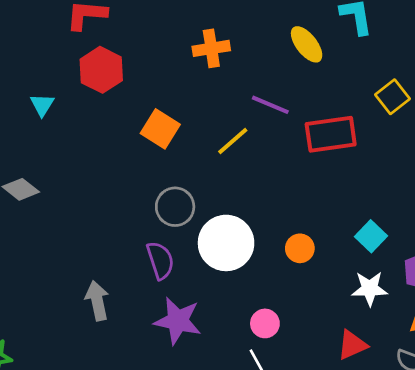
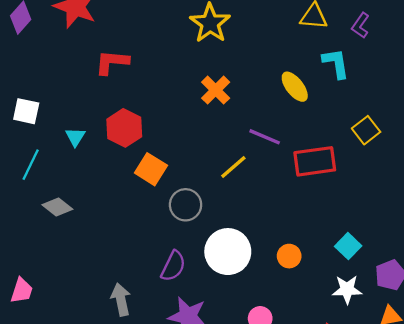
orange cross: (211, 48) -> (216, 90), turned -36
red hexagon: (101, 70) -> (124, 128), moved
orange square: (160, 129) -> (151, 169), moved
gray circle: (175, 207) -> (186, 205), moved
purple semicircle: (160, 260) -> (173, 266), turned 44

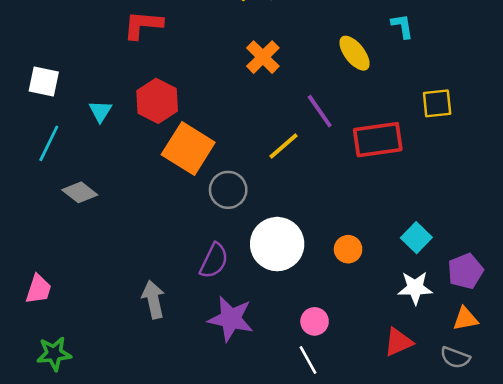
cyan L-shape: (336, 63) -> (402, 26), size x0.7
yellow square: (366, 130) -> (437, 103), turned 32
purple line: (265, 137) -> (320, 111), turned 32
orange square: (151, 169) -> (188, 149), size x1.4

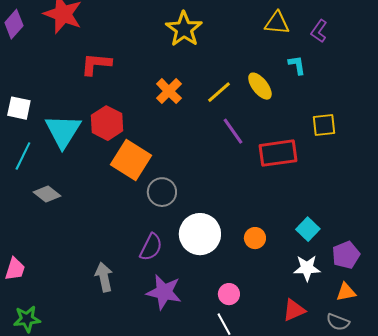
orange cross: (263, 57) -> (169, 91), moved
cyan triangle: (100, 111) -> (63, 131), size x2.0
yellow line: (284, 146) -> (219, 92), moved

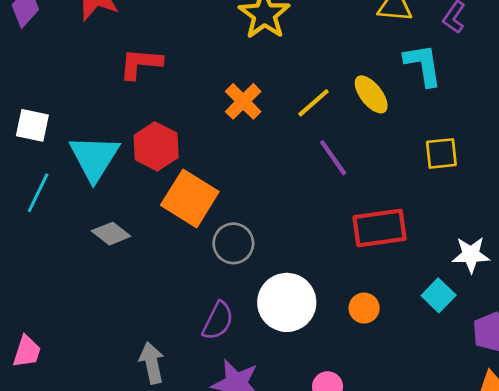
cyan L-shape: (297, 65) -> (423, 65), size x1.6
yellow square: (324, 125) -> (441, 153), moved
red rectangle: (278, 153) -> (380, 228), moved
gray diamond: (47, 194) -> (111, 234), moved
white star: (307, 268) -> (471, 255), moved

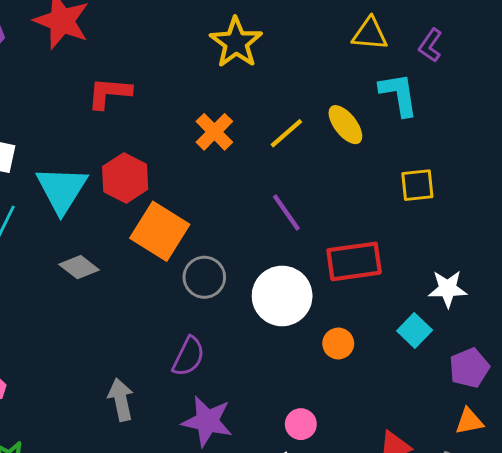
purple line: (333, 158) -> (286, 212), moved
white circle: (287, 302) -> (282, 296), moved

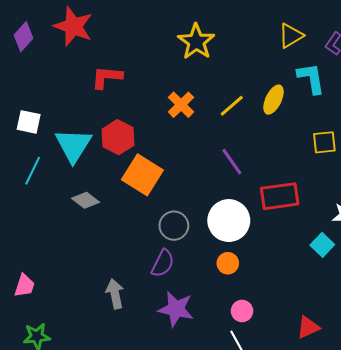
yellow triangle: (370, 34) -> (291, 36), turned -36
yellow ellipse: (345, 125) -> (274, 100), turned 64
gray circle: (204, 277) -> (174, 226), moved
orange circle: (338, 343) -> (228, 263), moved

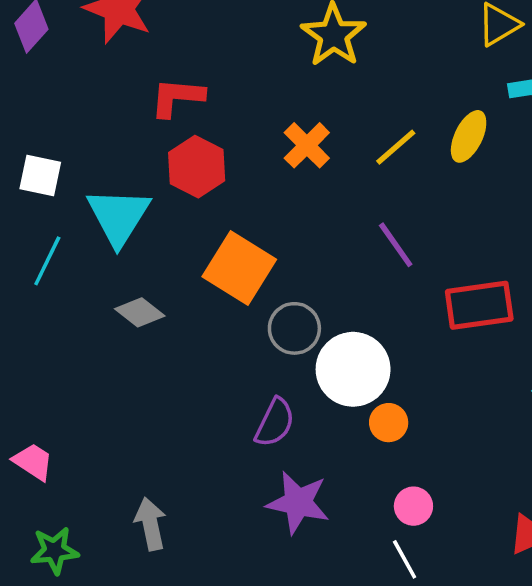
red hexagon: (118, 137) -> (197, 167), moved
white circle: (229, 221) -> (353, 369), moved
gray circle: (174, 226) -> (294, 328), moved
pink trapezoid: (25, 286) -> (33, 462), turned -75
gray arrow: (115, 294) -> (150, 524), moved

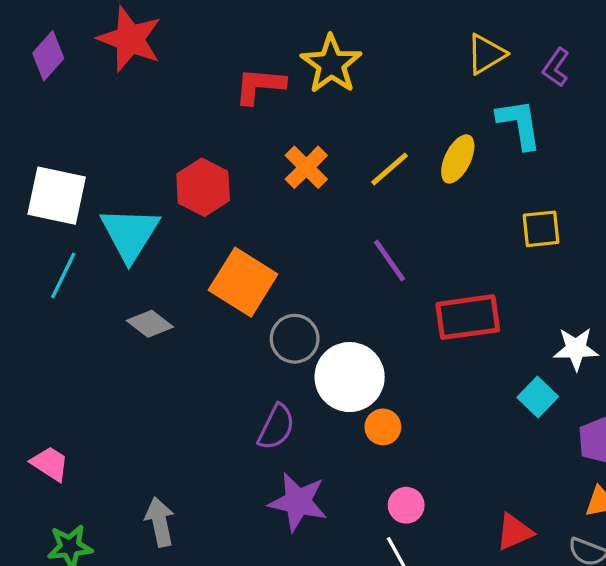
red L-shape: (177, 97) -> (260, 86), moved
white square: (40, 176) -> (57, 196), size x1.5

